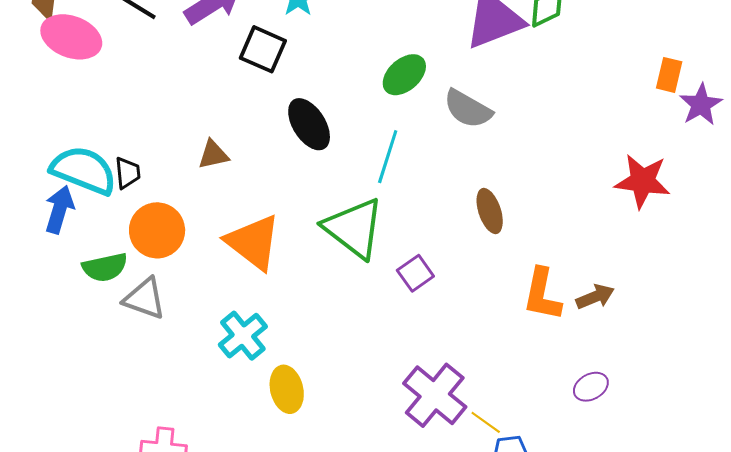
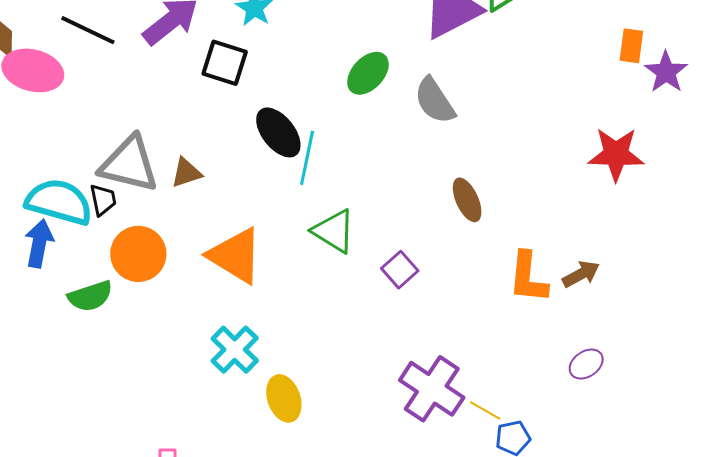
gray semicircle: (468, 109) -> (435, 101), turned 33
cyan line: (388, 157) -> (307, 158), moved
green triangle: (354, 228) -> (334, 231), size x0.7
gray triangle: (145, 299) -> (129, 164), moved, size x1.4

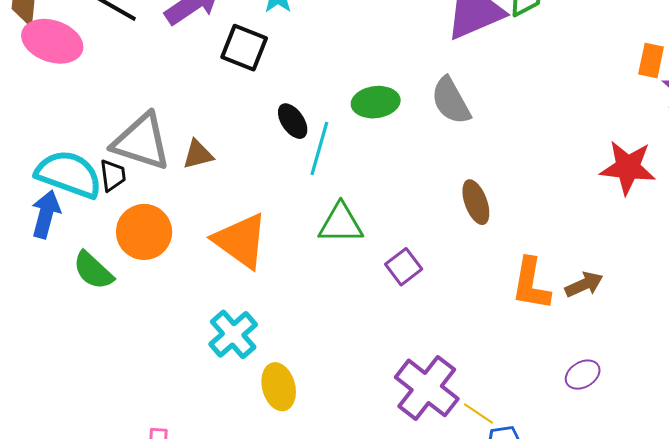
green ellipse: (368, 73) -> (376, 102), moved, turned 36
black ellipse: (278, 132) -> (293, 121), size x0.7
green triangle: (334, 231) -> (341, 224), turned -36
green semicircle: (90, 296) -> (93, 271), turned 57

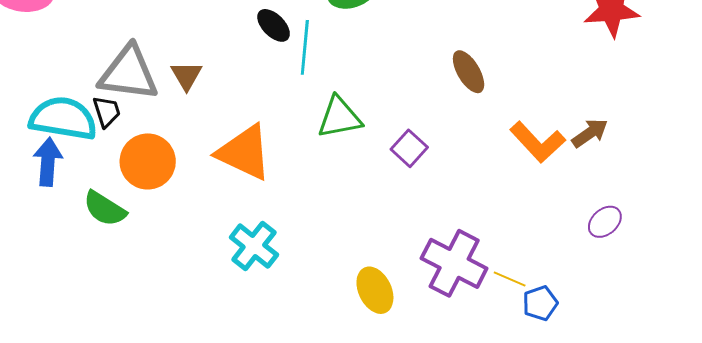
brown triangle: (198, 154) -> (186, 76), turned -36
orange L-shape: (531, 284) -> (538, 142), turned -42
yellow ellipse: (279, 387) -> (375, 290), moved

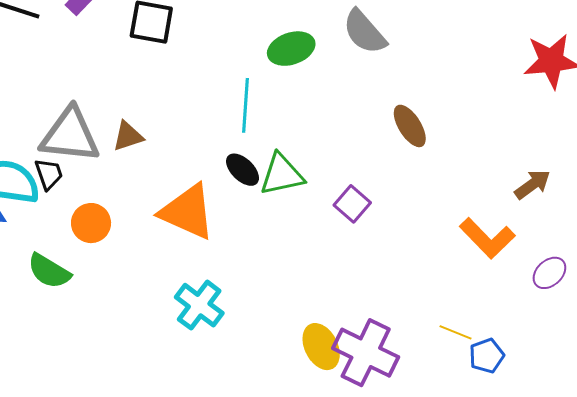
black ellipse: (274, 25) -> (243, 170), moved
brown triangle: (186, 76) -> (128, 136), turned 44
orange L-shape: (538, 142) -> (487, 238), moved
orange circle: (148, 161) -> (91, 223), size x0.7
purple cross: (454, 263) -> (366, 353), moved

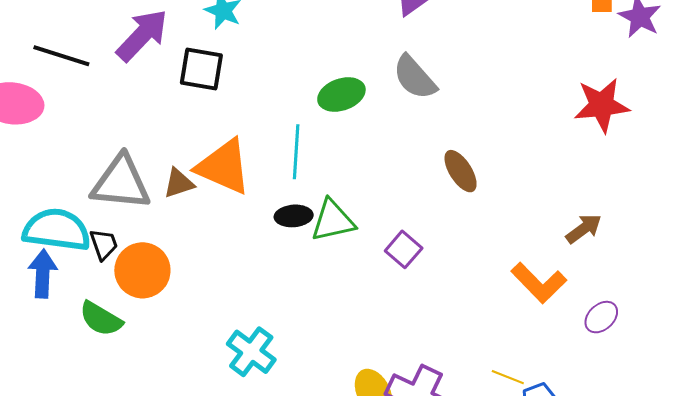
black ellipse: (243, 170) -> (294, 216), turned -48
black trapezoid: (49, 174) -> (104, 244), moved
orange triangle: (187, 212) -> (224, 167), moved
orange circle: (91, 223) -> (142, 270), size x1.4

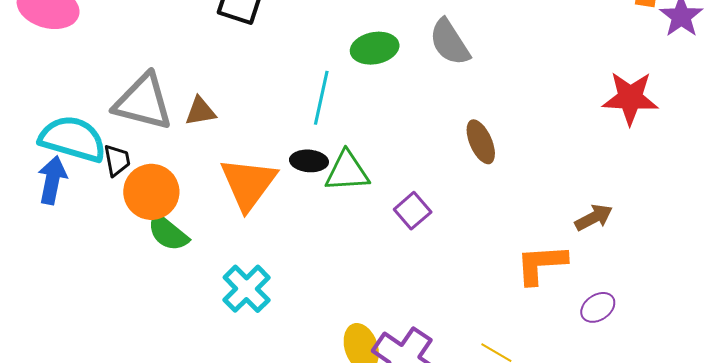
orange triangle: (224, 167) -> (248, 184), moved, turned 34
orange L-shape: (539, 283) -> (541, 264), turned 122
green semicircle: (101, 319) -> (168, 233), moved

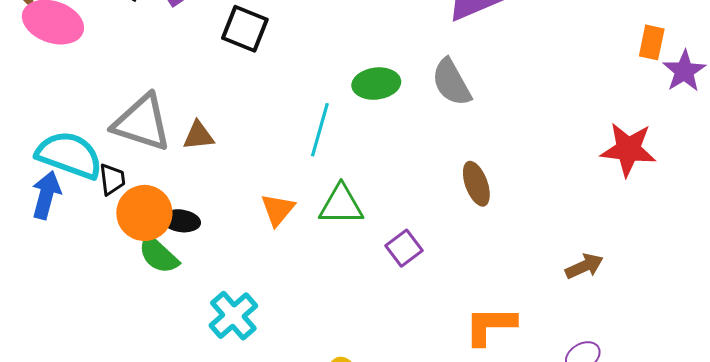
black ellipse: (309, 161) -> (181, 221), moved
orange triangle: (248, 184) -> (278, 210), moved, size x0.6
orange L-shape: (541, 264) -> (490, 326), moved

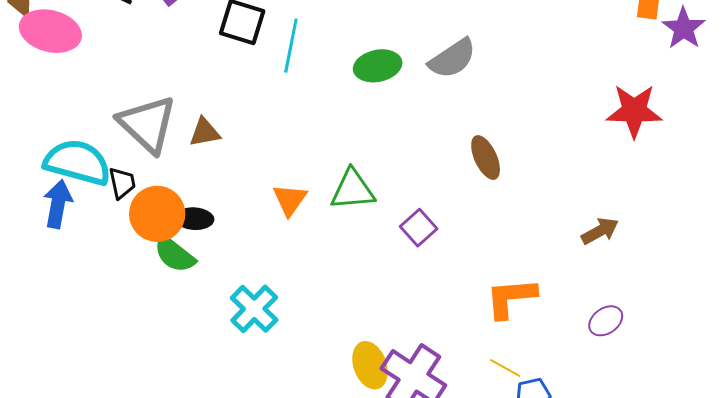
gray semicircle: (451, 82) -> (452, 58), turned -90
gray triangle: (142, 123) -> (147, 124), turned 30
cyan line: (320, 130) -> (291, 46), moved

